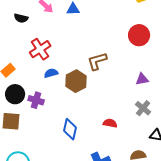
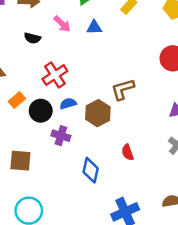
black circle: (15, 94) -> (41, 111), moved
purple cross: (36, 100) -> (61, 136), moved
red semicircle: (110, 123) -> (128, 152), moved, turned -120

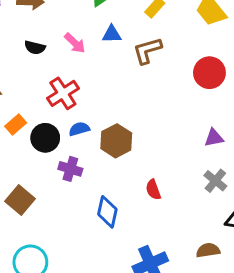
pink arrow: (62, 24) -> (75, 43), moved
brown L-shape: (123, 89) -> (147, 50), moved
brown square: (20, 161) -> (20, 200), turned 35

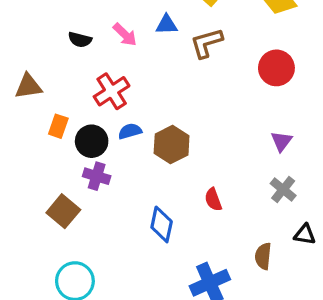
orange rectangle: (16, 124) -> (58, 126), turned -30
purple triangle: (214, 138) -> (281, 141), turned -42
purple cross: (70, 169) -> (97, 176), moved
brown semicircle: (208, 250) -> (263, 256), moved, turned -75

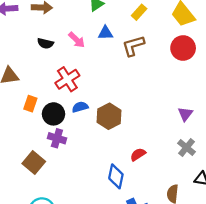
red circle: (276, 68) -> (183, 48), moved
red semicircle: (213, 199) -> (138, 154), turned 77
blue diamond: (162, 224) -> (116, 176), moved

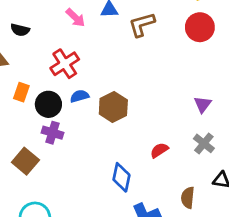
black semicircle: (45, 43) -> (20, 30), moved
red semicircle: (138, 154) -> (159, 150), moved

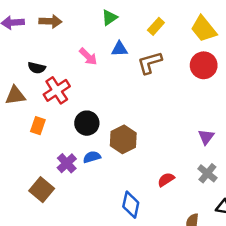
red cross: (65, 64) -> (57, 90), moved
blue semicircle: (80, 96) -> (92, 157), moved
black circle: (48, 104) -> (87, 123), moved
purple cross: (52, 133) -> (67, 163), turned 30

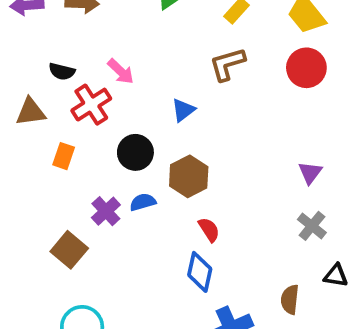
blue triangle: (120, 49) -> (183, 110), moved, turned -36
pink arrow: (88, 57) -> (121, 71), moved
red semicircle: (166, 180) -> (209, 230), moved, turned 90

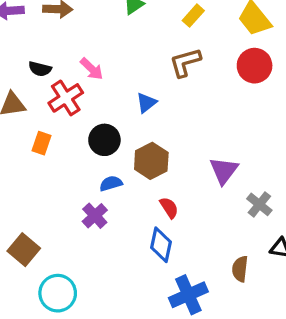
purple triangle: (310, 173) -> (224, 171), moved, size x1.4
purple cross: (106, 211) -> (95, 216), moved
brown square: (69, 250) -> (24, 250), moved

